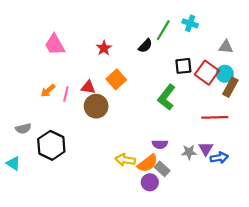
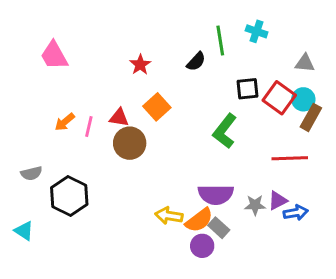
green line: (163, 30) -> (220, 40), turned -40
pink trapezoid: (55, 45) -> (54, 56), moved
purple semicircle: (160, 144) -> (216, 194), size x1.6
purple triangle: (206, 149) -> (278, 201), turned 32
cyan triangle: (13, 163) -> (24, 231), moved

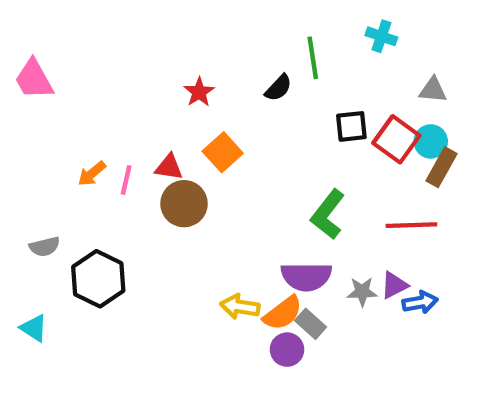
cyan cross: (257, 31) -> (381, 36), moved
pink trapezoid: (54, 56) -> (34, 79), moved
green L-shape: (225, 131) -> (328, 214), moved

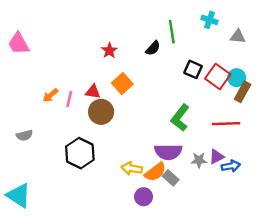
gray triangle: (433, 90) -> (238, 36), moved
black square: (351, 126) -> (193, 69), turned 30
black hexagon: (98, 279) -> (80, 153), moved
cyan triangle: (34, 328) -> (19, 196), moved, size x1.6
purple circle: (287, 350) -> (144, 197), moved

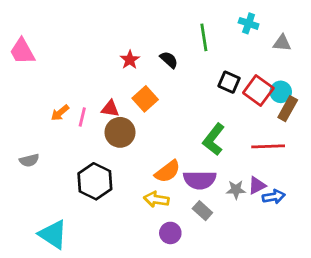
black semicircle: (153, 48) -> (169, 60), moved, turned -91
orange semicircle: (155, 172) -> (168, 171), moved
cyan triangle: (19, 196) -> (53, 234), moved

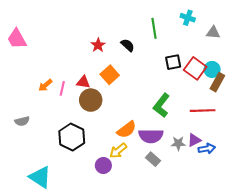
black square: (229, 82) -> (173, 62), turned -35
yellow arrow: (156, 199) -> (118, 151), turned -48
purple circle: (170, 233) -> (103, 165), moved

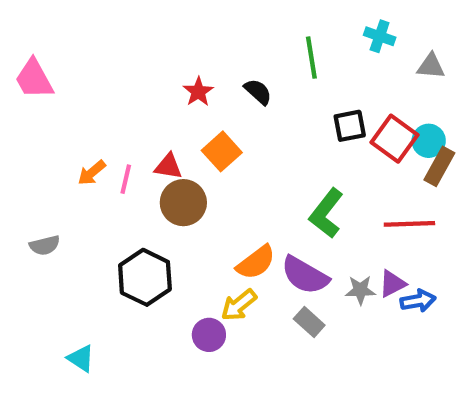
purple semicircle: (151, 136) -> (305, 275), turned 30
cyan triangle: (40, 177) -> (81, 358), size x0.6

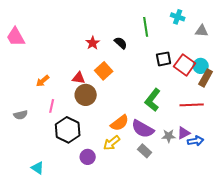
pink line: (126, 179) -> (52, 106), moved
purple circle: (209, 335) -> (88, 157), moved

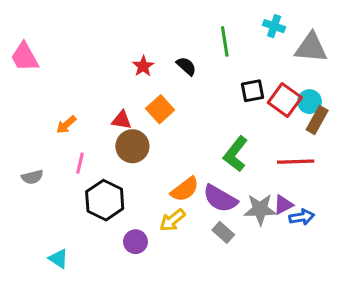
gray triangle: (202, 31) -> (311, 48), size x1.6
gray star: (169, 136) -> (260, 209), size x1.5

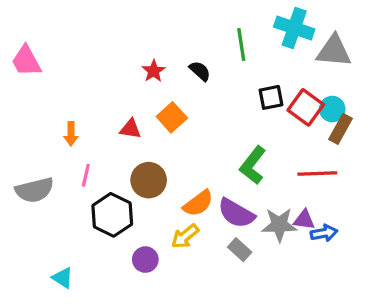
cyan cross: (274, 26) -> (294, 28), size x1.6
orange arrow: (66, 125) -> (71, 134), turned -50
brown circle: (132, 146) -> (149, 180), moved
gray semicircle: (32, 177) -> (35, 190), size x1.6
purple triangle: (283, 205) -> (304, 220), turned 35

